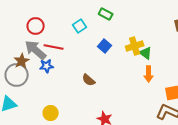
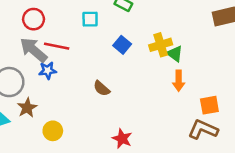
cyan square: (80, 26) -> (90, 19), turned 32
brown star: (22, 61) -> (27, 108), moved

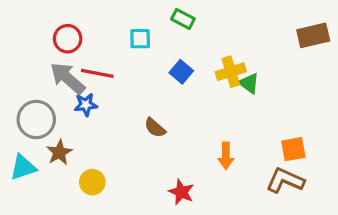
orange arrow: (179, 81) -> (226, 156), moved

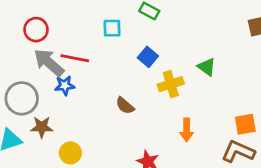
red circle: (68, 39) -> (36, 30), moved
yellow cross: (231, 72) -> (171, 84), moved
brown star: (59, 152) -> (42, 127), turned 30

